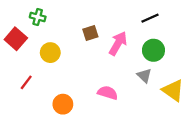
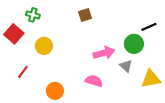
black line: (150, 18) -> (149, 27), moved
brown square: (90, 33) -> (85, 15), moved
pink arrow: (118, 43) -> (104, 53), moved, turned 45
yellow triangle: (173, 90) -> (151, 79), turned -45

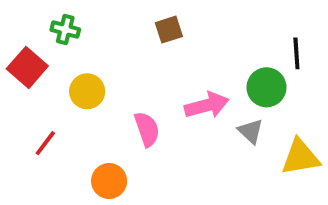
black line: (149, 27) -> (296, 53), turned -70
pink semicircle: (94, 81) -> (147, 129), moved, turned 54

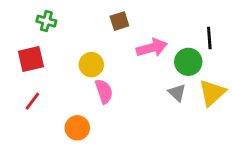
red square: (27, 67) -> (31, 59), moved, turned 36
yellow circle: (87, 91) -> (91, 65), moved
pink arrow: (207, 105) -> (152, 48), moved
yellow triangle: (300, 157) -> (212, 93), moved, turned -32

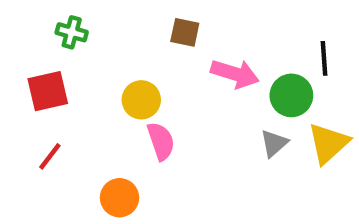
brown square: (119, 21) -> (185, 32), turned 30
pink arrow: (152, 48) -> (235, 74), turned 32
gray triangle: (177, 93) -> (274, 143), turned 36

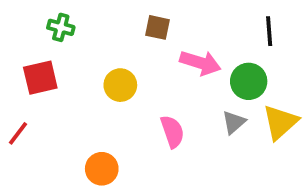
black line: (324, 58) -> (269, 31), moved
pink semicircle: (161, 141) -> (172, 132), moved
red line: (50, 156) -> (18, 133), moved

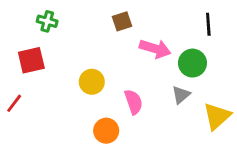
brown square: (158, 27) -> (122, 21), turned -30
yellow circle: (120, 85) -> (92, 82), moved
yellow triangle: (280, 122) -> (217, 116), moved
orange circle: (102, 169) -> (106, 131), moved

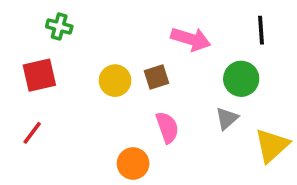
brown square: (122, 21) -> (156, 77), moved
pink arrow: (155, 49) -> (191, 39), moved
yellow circle: (92, 82) -> (115, 81), moved
red line: (14, 103) -> (32, 133), moved

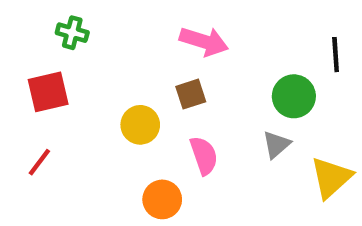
black line: (261, 30) -> (336, 55), moved
pink arrow: (191, 39) -> (204, 41), moved
yellow circle: (115, 81) -> (140, 125), moved

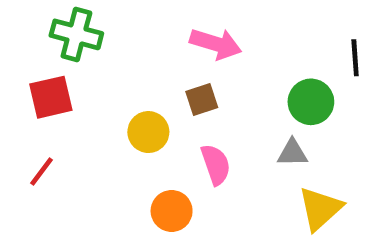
green cross: (72, 33) -> (76, 34), size x1.5
gray triangle: (276, 145) -> (292, 153), turned 40
yellow triangle: (331, 178) -> (320, 209), moved

